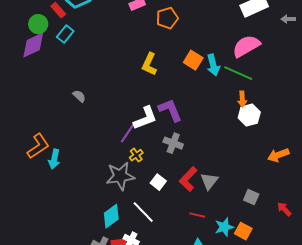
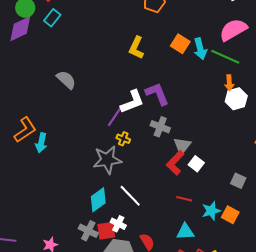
gray semicircle: (79, 96) -> (66, 80), size x1.5
yellow cross: (136, 155) -> (123, 139), turned -32
gray triangle: (209, 181) -> (182, 146), moved
white square: (158, 182) -> (196, 164), moved

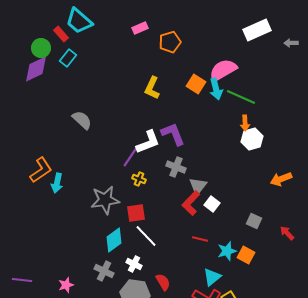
pink semicircle: (233, 30) -> (223, 70), moved
gray star: (107, 160) -> (105, 200), moved
red square: (106, 231) -> (136, 213), moved
cyan triangle: (185, 232) -> (212, 277), moved, turned -36

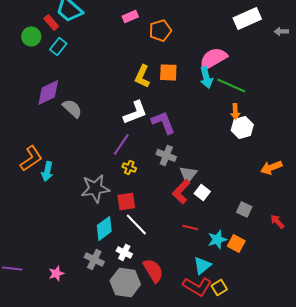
purple diamond: (36, 69) -> (48, 92), moved
orange square: (196, 84) -> (168, 72), moved, turned -30
white L-shape: (148, 142) -> (135, 112), moved
red semicircle: (163, 282) -> (153, 270), size x1.4

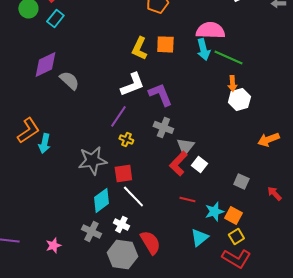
pink semicircle: (213, 58) -> (210, 30), turned 32
red L-shape: (197, 286) -> (236, 258), moved
yellow square: (219, 287) -> (236, 236), moved

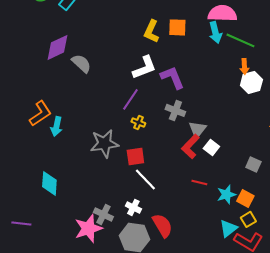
cyan diamond: (101, 200) -> (49, 183), moved, turned -50
cyan triangle: (199, 237) -> (228, 228), moved
pink star: (53, 245) -> (88, 228), moved, size x1.8

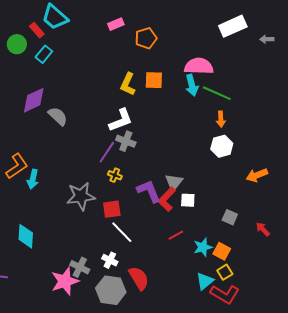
purple L-shape: (172, 77) -> (149, 191), moved
white hexagon: (251, 82) -> (222, 146), moved
gray cross: (175, 110) -> (126, 141), moved
white square: (211, 147) -> (188, 200), turned -35
red line: (199, 182) -> (176, 235), turned -42

